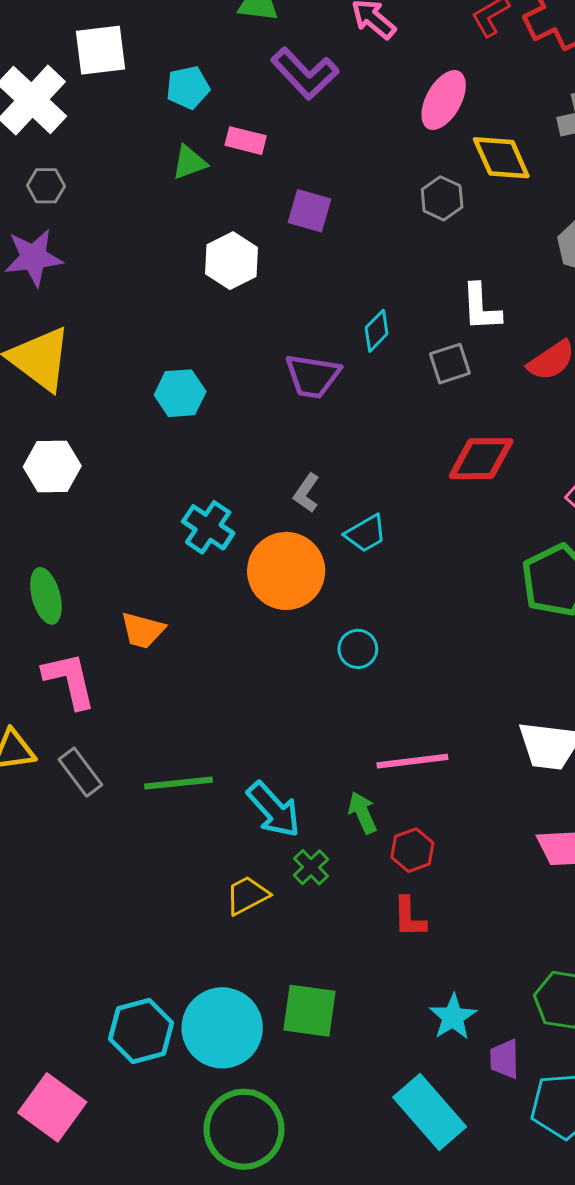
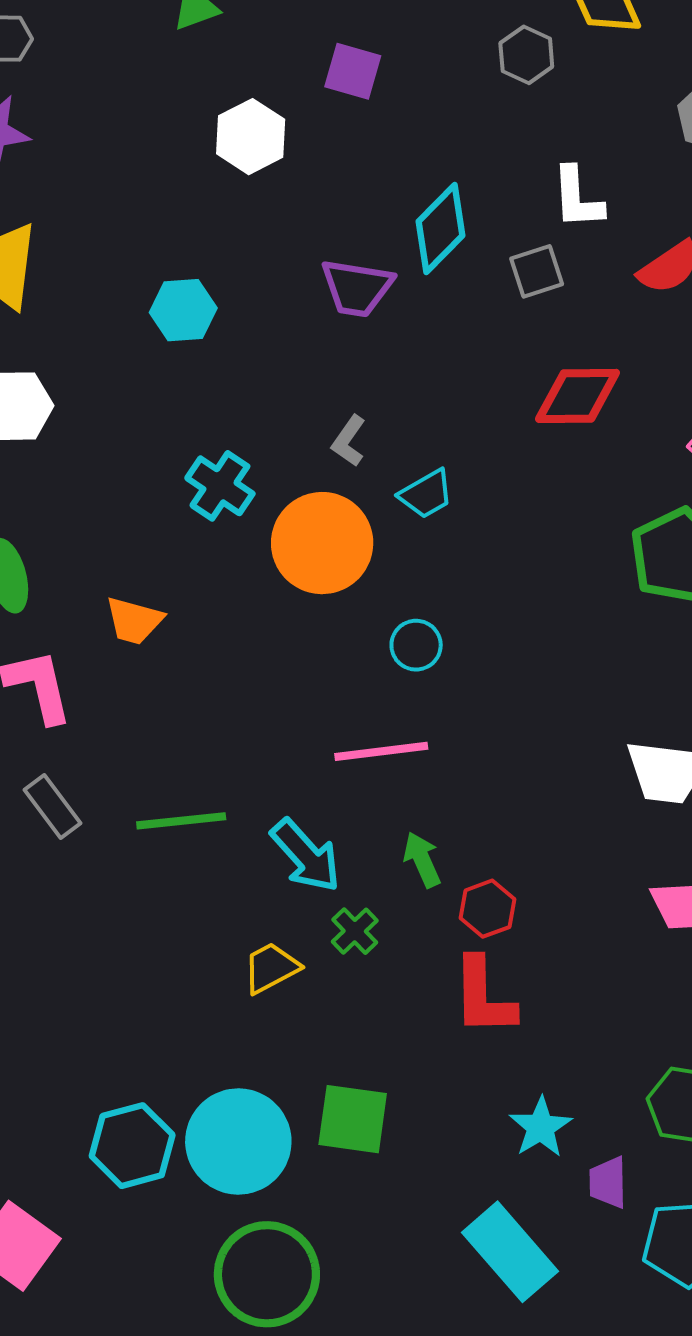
cyan diamond: (377, 331) -> (441, 228), size x1.6
pink line: (412, 761) -> (381, 751), moved
red L-shape: (409, 917) -> (483, 996), size x1.5

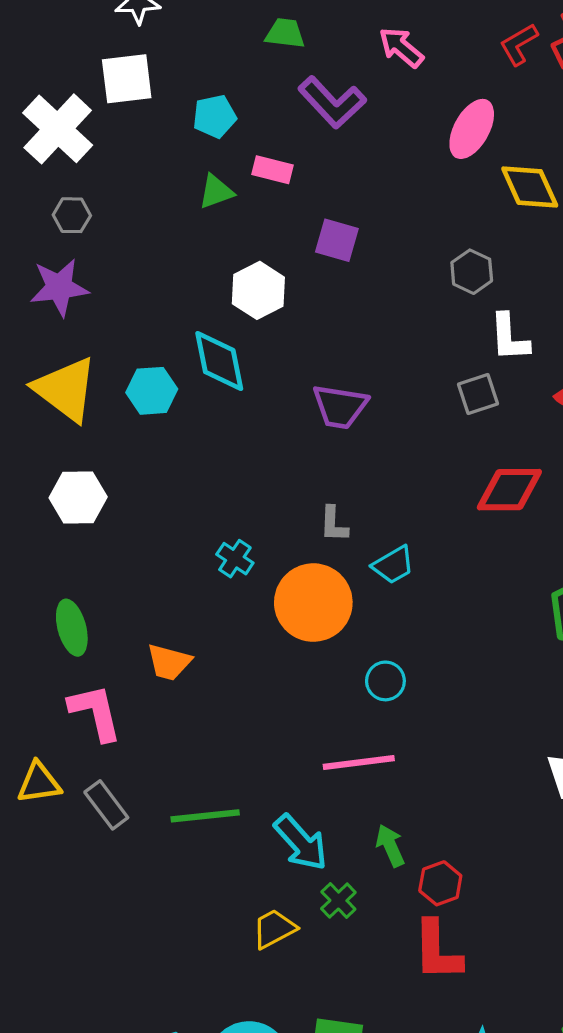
gray hexagon: (526, 55) -> (472, 272), moved
cyan diamond: (441, 228) -> (219, 361), moved, turned -56
cyan hexagon: (183, 310) -> (152, 391), moved
gray L-shape: (349, 441) -> (334, 524), turned -33
cyan cross: (220, 486) -> (235, 559), size x0.7

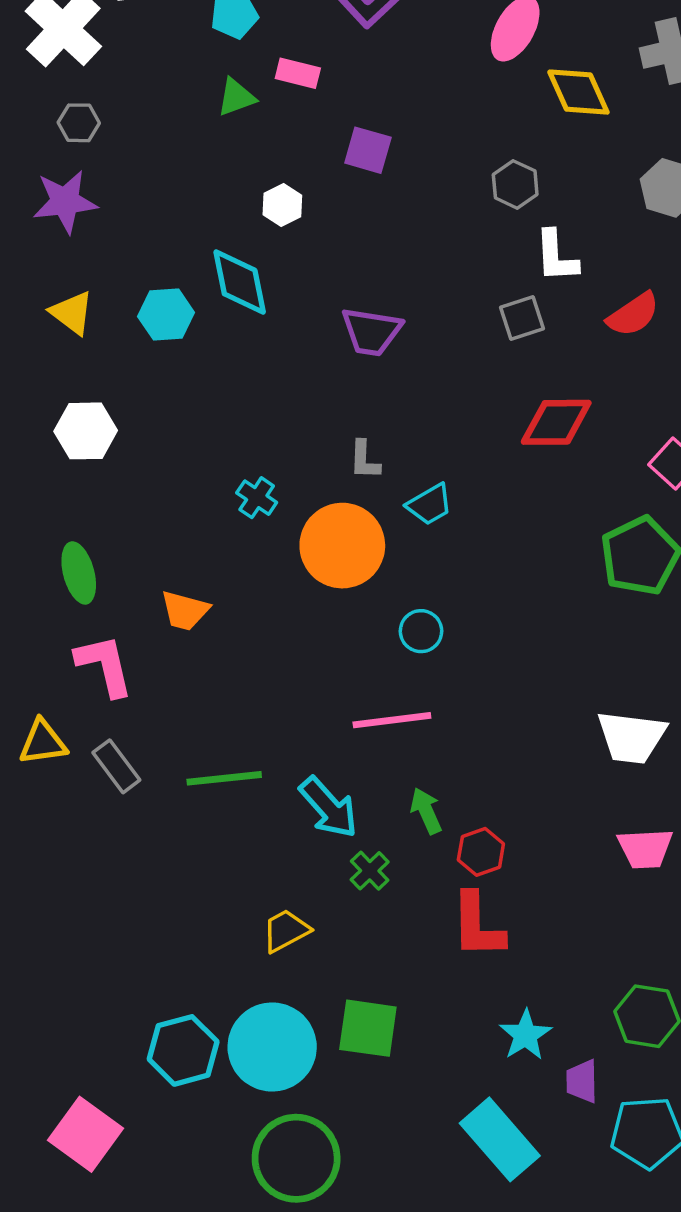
white hexagon: (258, 290) -> (282, 205), size x0.7
yellow triangle: (66, 389) -> (72, 313), size x0.6
yellow trapezoid: (274, 929) -> (286, 931), moved

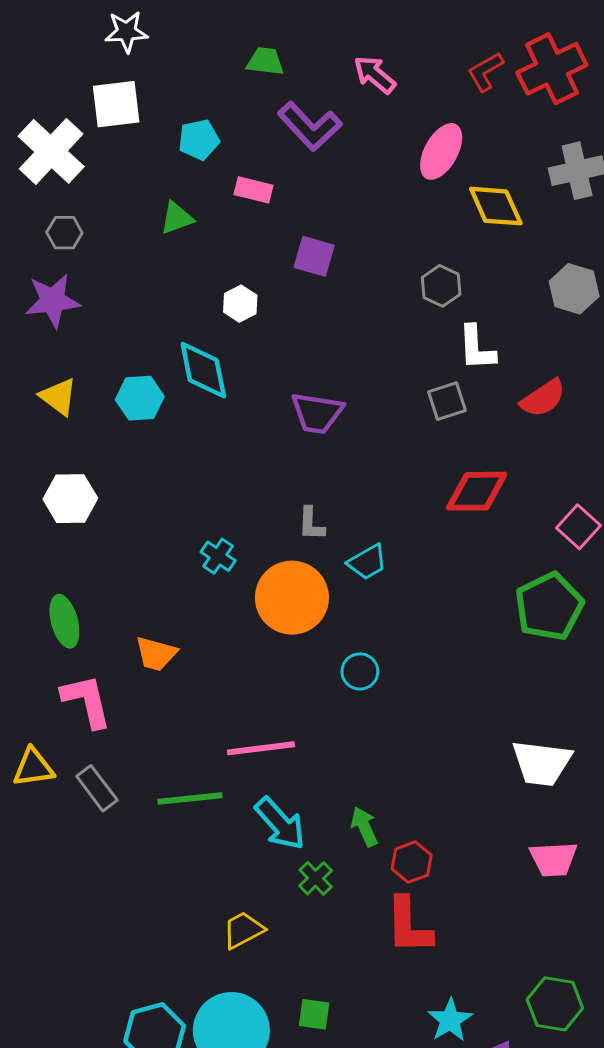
green triangle: (236, 97) -> (177, 218), moved
pink line: (392, 720) -> (261, 748), moved
green square: (368, 1028) -> (314, 1014), size x0.6

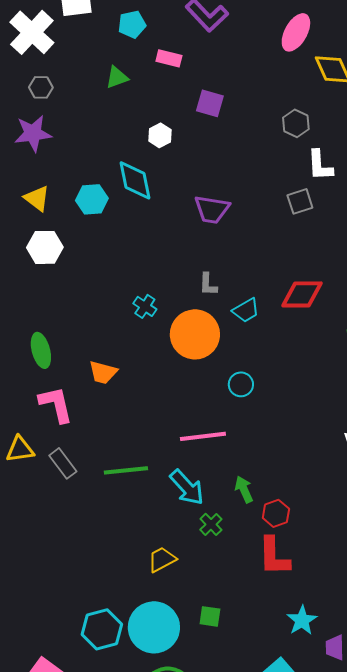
red diamond: (477, 491) -> (302, 294), moved
white hexagon: (70, 499) -> (45, 247), moved
pink line: (261, 748) -> (203, 436), moved

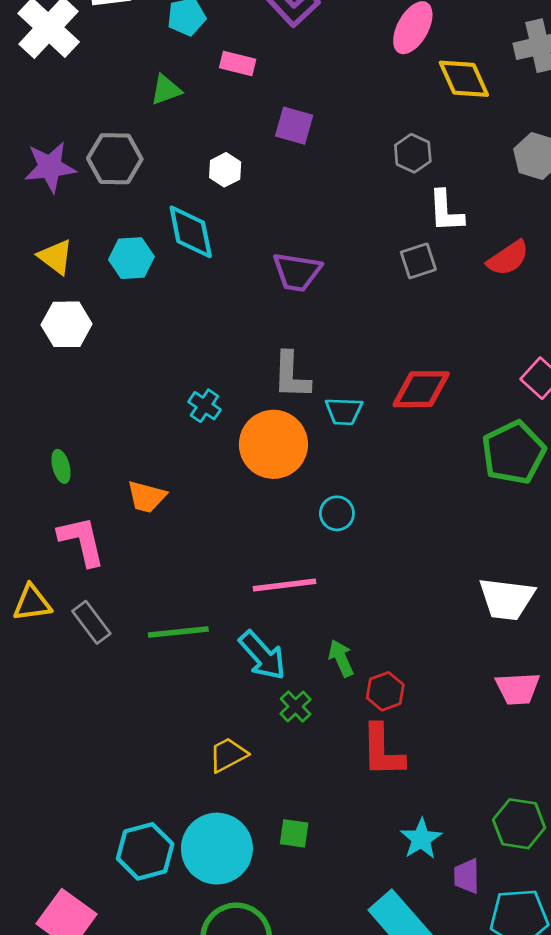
gray hexagon: (41, 87) -> (115, 159), moved, size x1.6
gray L-shape: (208, 284) -> (291, 375), size x1.5
cyan trapezoid: (246, 310) -> (344, 411), turned 32
green ellipse: (41, 350) -> (61, 466), size x0.7

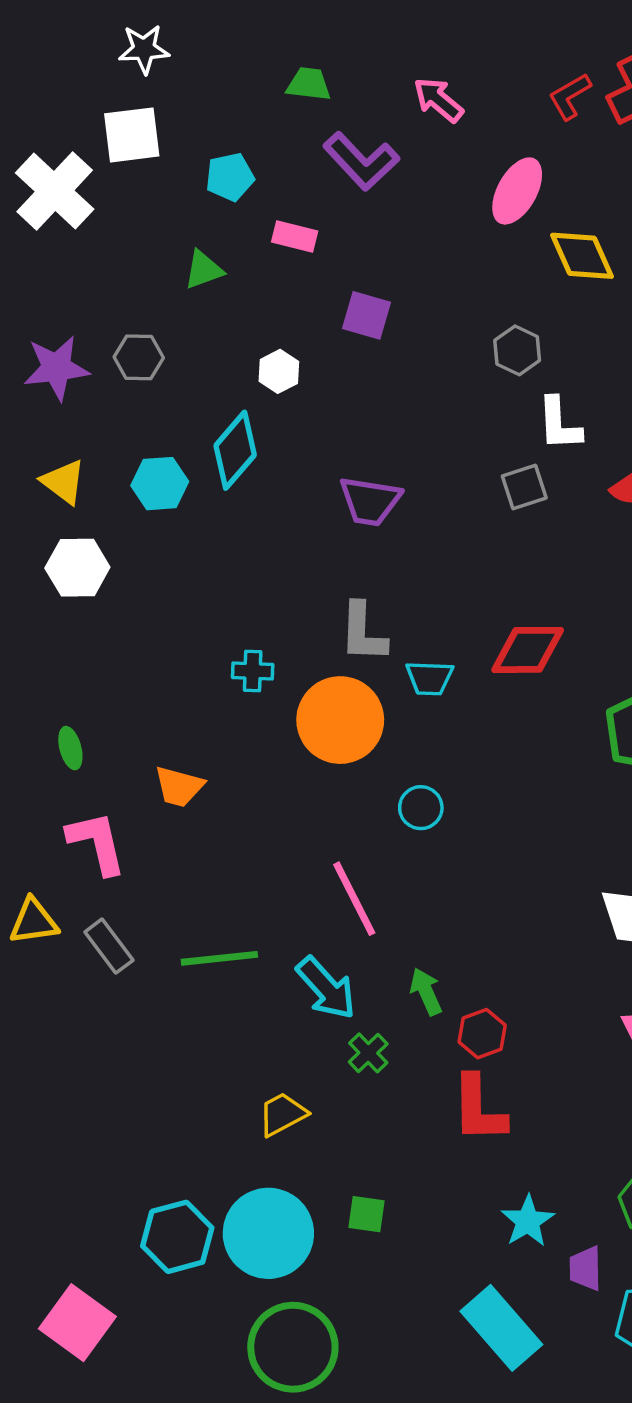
gray hexagon: (115, 159) -> (139, 357), size x0.7
cyan diamond: (191, 232) -> (235, 450), turned 52
cyan cross: (204, 406) -> (253, 671), turned -32
pink line: (285, 585) -> (354, 899), turned 70

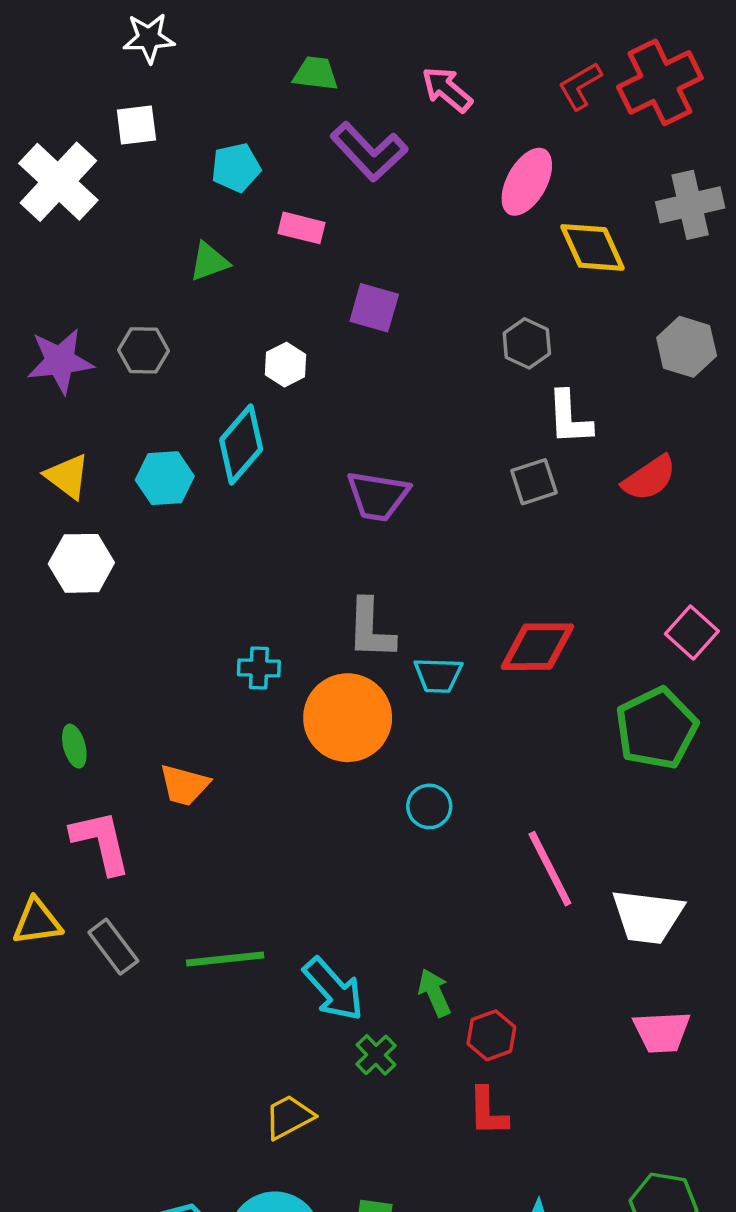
white square: (132, 135) -> (136, 125), size x0.7
pink line: (354, 899) -> (550, 869), moved
red L-shape: (479, 1109) -> (488, 1112), size x0.7

